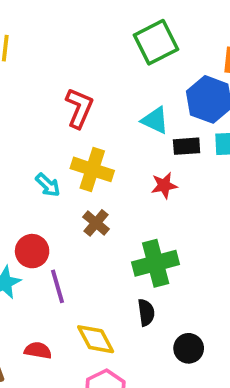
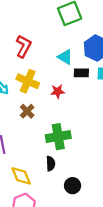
red star: (164, 185) -> (58, 91), moved

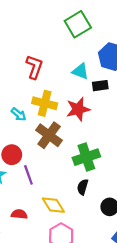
red star: (58, 91) -> (78, 109), size x1.5
brown cross: (27, 111) -> (49, 135), size x1.6
black semicircle: (51, 164) -> (83, 187), turned -152

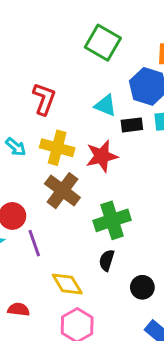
green square: (78, 24) -> (103, 43), turned -30
cyan arrow: (19, 114) -> (16, 147), moved
red semicircle: (19, 214) -> (19, 309), moved

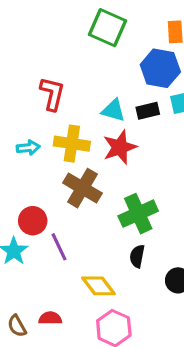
cyan triangle: (105, 105) -> (113, 110), moved
cyan arrow: (16, 147) -> (28, 148), turned -40

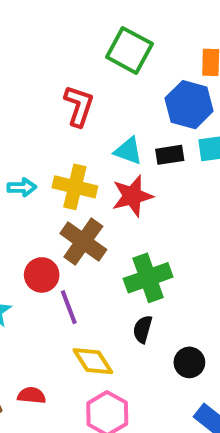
red L-shape: (52, 94) -> (79, 106), moved
red circle: (33, 221) -> (42, 275), moved
purple line: (59, 247) -> (69, 307), moved

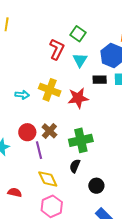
green square: (129, 50) -> (78, 34), moved, size x0.7
cyan triangle: (128, 151) -> (80, 60), moved, turned 35
cyan arrow: (22, 187) -> (22, 95), moved
brown cross: (83, 242) -> (49, 131), moved, size x0.7

